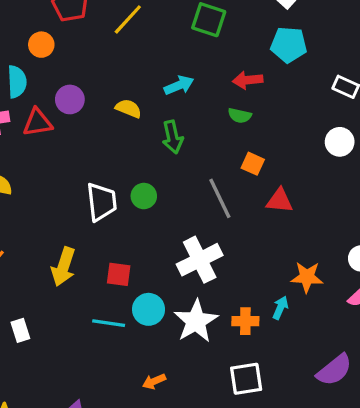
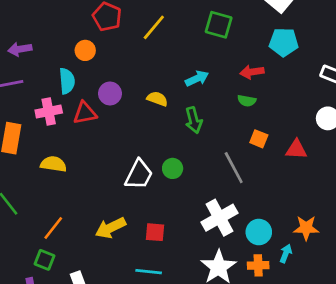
red triangle: (280, 201) -> (296, 149), moved
white trapezoid: (102, 202) -> (139, 175), turned 36
yellow arrow: (63, 267) -> (110, 228), turned 48
cyan circle: (149, 309) -> (259, 232), moved

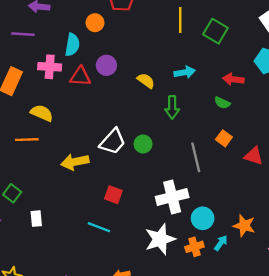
yellow line: (154, 27) -> (180, 20), moved, turned -55
orange line: (53, 228) -> (27, 140), moved, turned 35
yellow arrow: (110, 228) -> (75, 162), moved
orange cross: (258, 265) -> (194, 247), turned -30

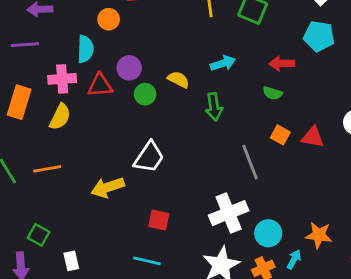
yellow semicircle: (42, 113) -> (60, 117), moved, turned 100
green circle: (143, 144) -> (145, 94), moved
red triangle: (254, 156) -> (313, 137), moved

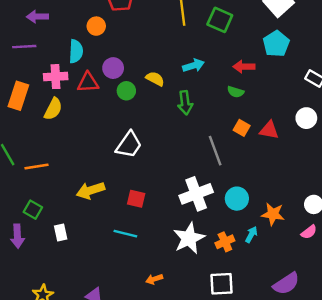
cyan pentagon: (319, 36) -> (276, 44), turned 30
orange line: (47, 169) -> (36, 167), moved
yellow arrow: (108, 187) -> (91, 190), moved
cyan circle: (268, 233) -> (237, 199), moved

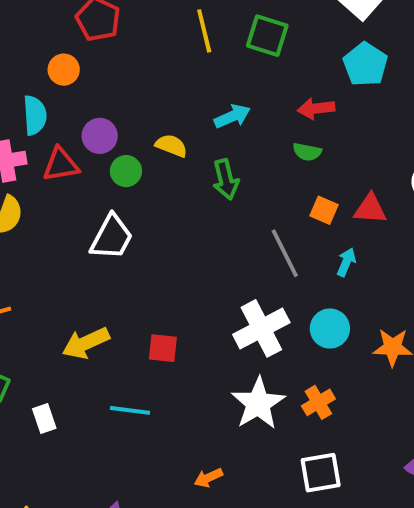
white trapezoid: (129, 145) -> (112, 237), moved
cyan line: (125, 234) -> (130, 410), moved
cyan arrow: (251, 235) -> (346, 262), moved

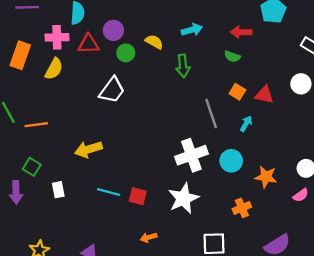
red square: (163, 348) -> (138, 196), moved
orange cross: (318, 402) -> (242, 208), moved

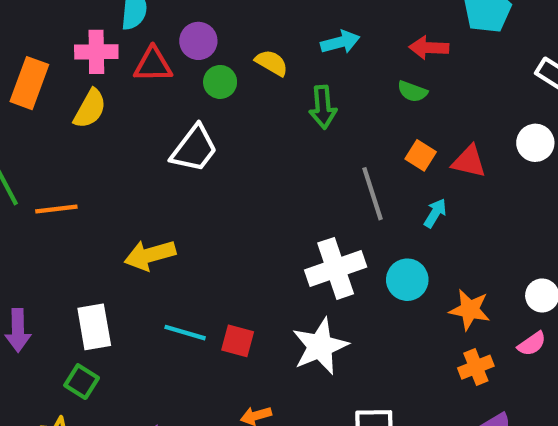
green square: (32, 167) -> (82, 382), moved
white rectangle: (58, 190) -> (94, 327), size x1.5
orange cross: (242, 208) -> (476, 367), moved

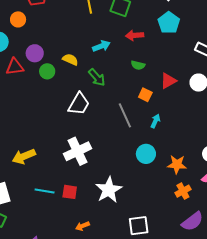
red arrow: (429, 48) -> (135, 35), moved
green arrow: (323, 107) -> (97, 77), turned -30
white trapezoid: (194, 149) -> (79, 104), moved
red triangle: (469, 161) -> (168, 81), moved, turned -36
white cross: (336, 268) -> (78, 151), moved

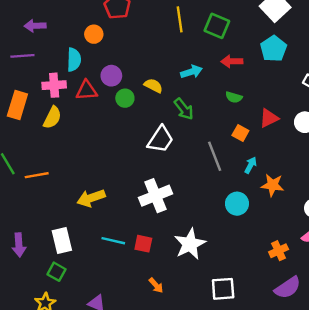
orange star: (177, 164) -> (273, 185), moved
orange arrow: (82, 226) -> (156, 285), turned -112

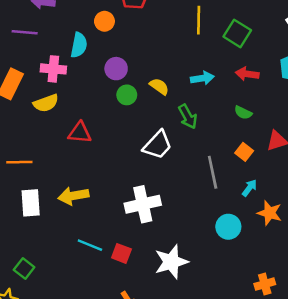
red triangle: (87, 91) -> (80, 133), moved
yellow semicircle: (52, 117) -> (46, 103), turned 35
white rectangle: (62, 240) -> (31, 203), moved

